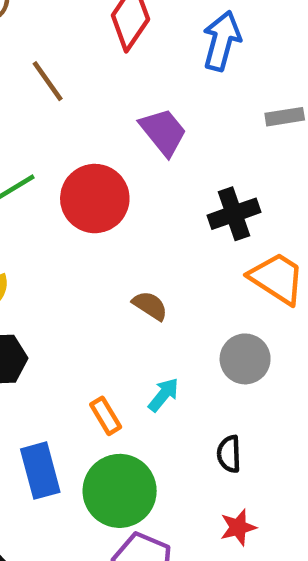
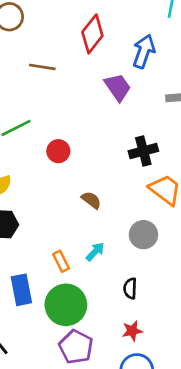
brown line: (48, 81) -> (42, 67), turned -50
purple trapezoid: (163, 132) -> (118, 87), moved
red circle: (95, 199) -> (58, 151), moved, size x0.6

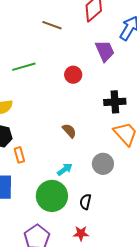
red circle: (58, 151) -> (73, 75), moved
orange rectangle: (61, 261) -> (19, 155), moved
green circle: (66, 305) -> (52, 196), moved

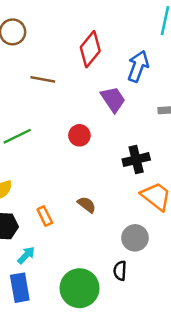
orange rectangle: (19, 155) -> (45, 216), moved
cyan arrow: (65, 169) -> (26, 255), moved
black semicircle: (85, 202) -> (120, 271), moved

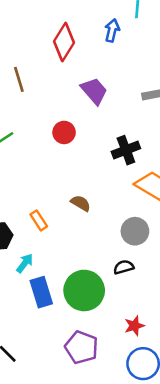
blue arrow: (138, 66) -> (112, 30), moved, size x0.7
brown line: (43, 79) -> (19, 79), turned 70
black semicircle: (120, 271) -> (124, 267), turned 78
blue rectangle: (20, 288) -> (41, 292), moved

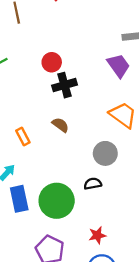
purple trapezoid: (94, 91) -> (118, 66), moved
black cross: (126, 150) -> (65, 85), moved

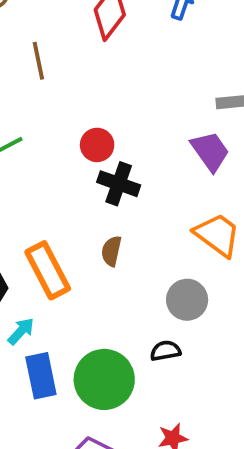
black cross: (65, 85) -> (119, 184), turned 35
brown semicircle: (60, 125) -> (111, 251), turned -114
orange rectangle: (23, 136) -> (48, 270), size x1.8

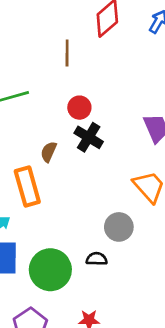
brown line: (38, 61) -> (67, 53), moved
brown semicircle: (111, 251) -> (49, 152), moved

